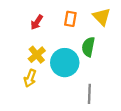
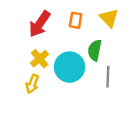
red arrow: (37, 22) -> (40, 24), size x1.6
gray line: (89, 94) -> (108, 77), moved

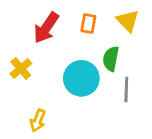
yellow cross: (40, 59) -> (21, 69), moved
yellow arrow: (32, 84) -> (38, 121), moved

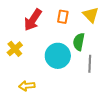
yellow arrow: (38, 121) -> (27, 86), turned 63

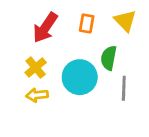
yellow cross: (15, 49) -> (36, 68), moved
yellow arrow: (27, 86) -> (37, 95), moved

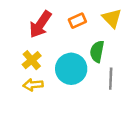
orange rectangle: (87, 23) -> (77, 21), turned 56

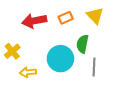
red arrow: (40, 24) -> (34, 21), turned 45
yellow cross: (32, 60) -> (12, 51), moved

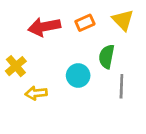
cyan circle: (60, 59) -> (78, 76), size x0.7

